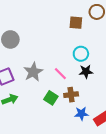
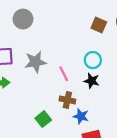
green square: (51, 98) -> (43, 119), moved
blue star: (81, 114) -> (81, 116), moved

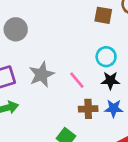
blue star: (81, 116) -> (114, 108), moved

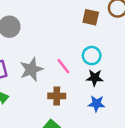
pink line: (77, 80) -> (63, 66), moved
brown cross: (88, 109) -> (57, 96), moved

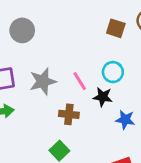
black star: (95, 78) -> (103, 97), moved
blue star: (97, 104) -> (125, 120), moved

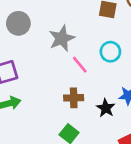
gray star: (43, 81) -> (62, 38), moved
black star: (103, 97) -> (106, 108), moved, turned 30

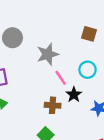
black star: (106, 108) -> (74, 95), moved

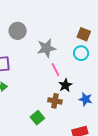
cyan circle: (88, 70) -> (81, 53), moved
brown cross: (53, 105) -> (55, 101), moved

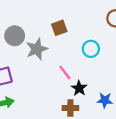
brown square: (84, 34) -> (59, 28), moved, turned -32
gray star: (46, 48) -> (37, 49), moved

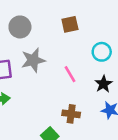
gray star: (37, 49) -> (33, 60), moved
black star: (79, 88) -> (103, 84), moved

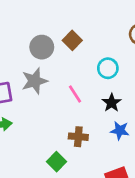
brown square: (70, 24) -> (72, 40), turned -30
gray circle: (20, 27) -> (42, 47), moved

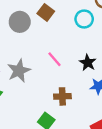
cyan circle: (108, 68) -> (84, 19), moved
gray star: (35, 81) -> (19, 71), moved

